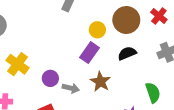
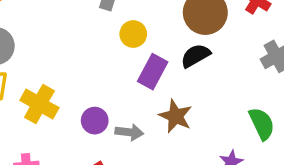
yellow circle: (97, 30) -> (133, 34), moved
black semicircle: (127, 53) -> (195, 56), moved

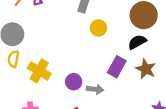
purple rectangle: (153, 72) -> (117, 67), moved
brown star: (176, 116) -> (146, 69), moved

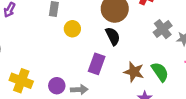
black semicircle: (137, 42) -> (113, 36), turned 102
brown star: (146, 69) -> (134, 72), moved

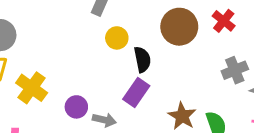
black semicircle: (113, 36) -> (142, 59), moved

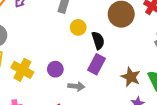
purple circle: (76, 107) -> (55, 69), moved

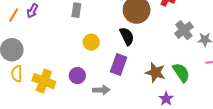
yellow circle: (78, 27) -> (91, 42), moved
black semicircle: (98, 40) -> (127, 36), moved

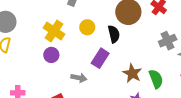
yellow circle: (91, 42) -> (87, 27), moved
purple circle: (77, 76) -> (51, 55), moved
yellow cross: (44, 81) -> (54, 31), moved

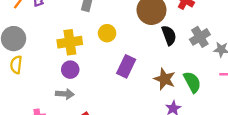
yellow cross: (54, 31) -> (70, 42), turned -35
black semicircle: (114, 34) -> (169, 35), moved
gray arrow: (79, 78) -> (65, 94), moved

